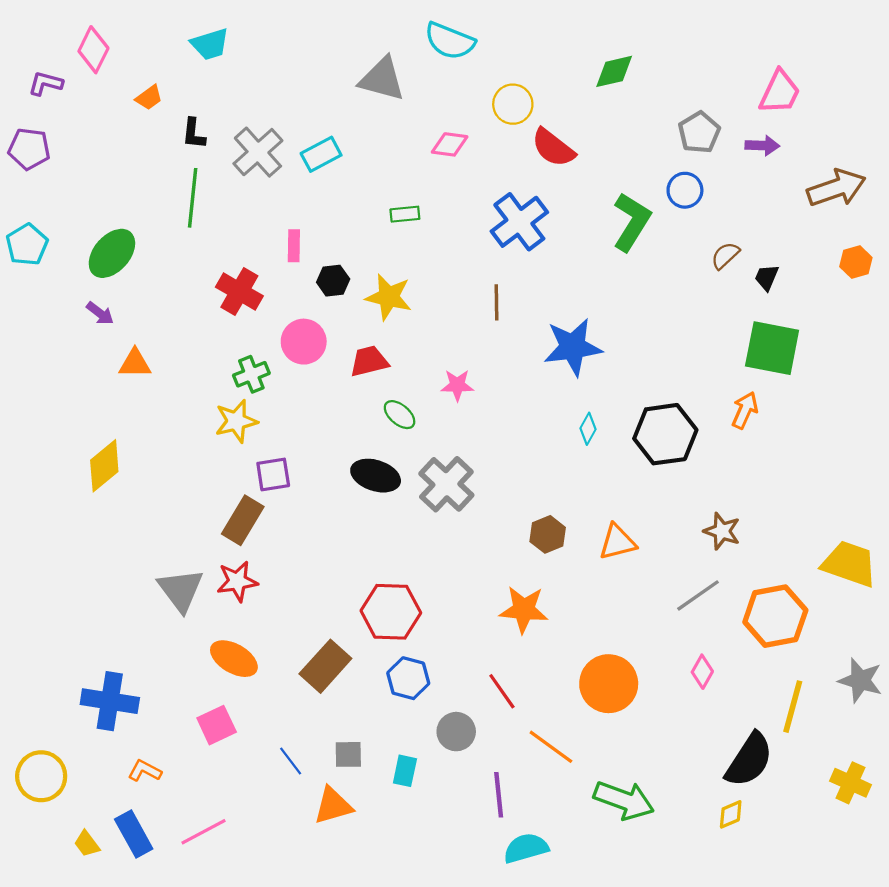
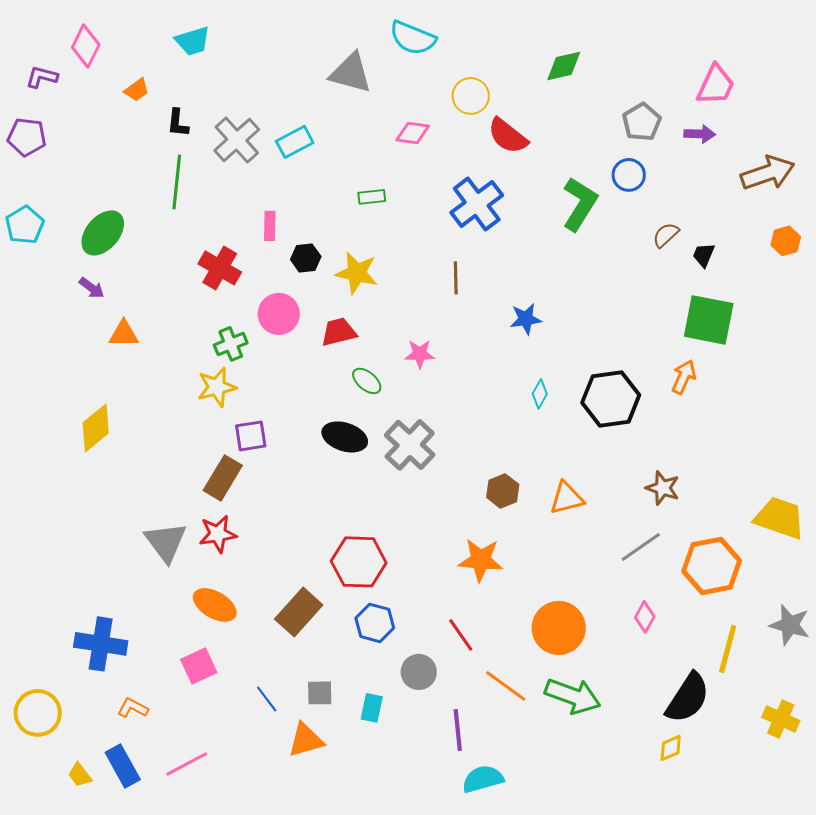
blue star: (573, 347) -> (526, 319), size x0.6
green arrow: (624, 800) -> (573, 696), moved

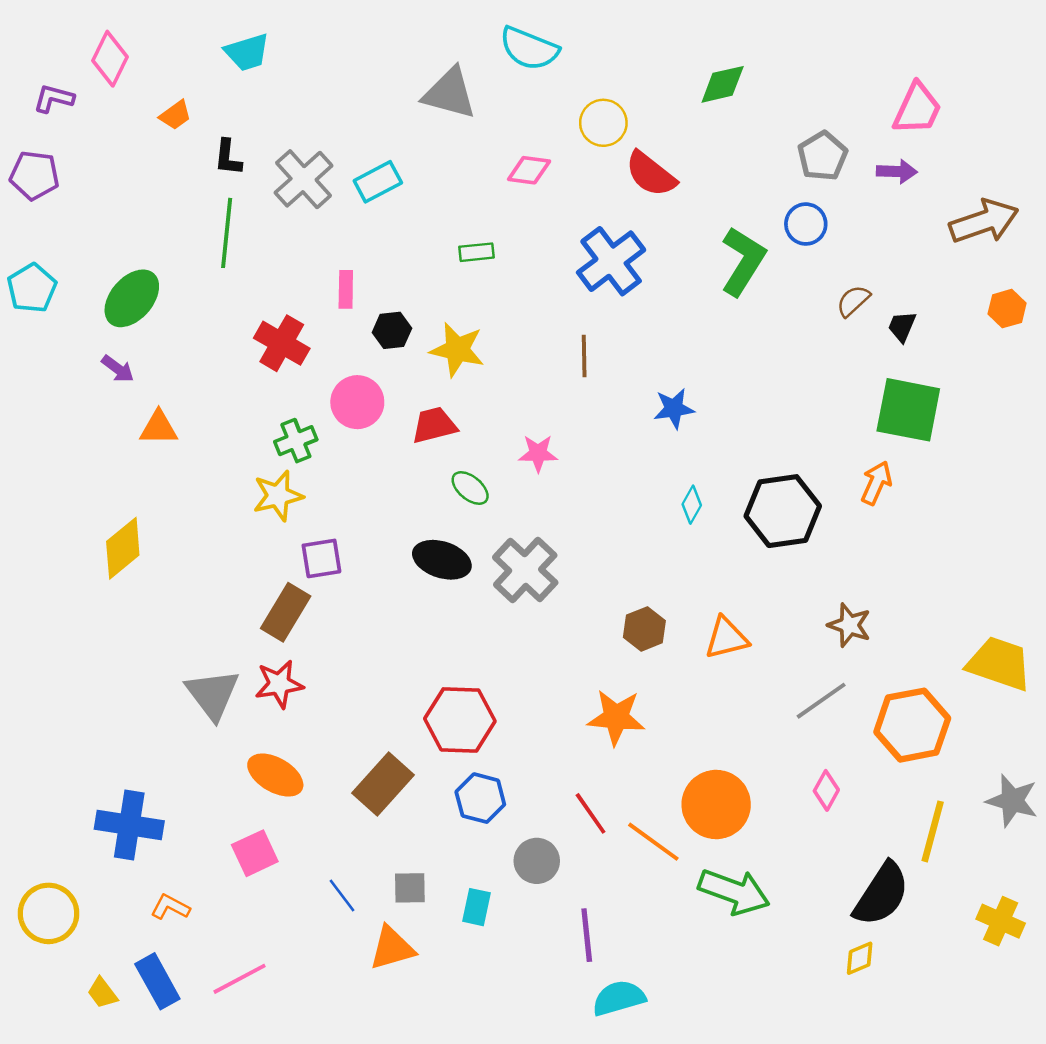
orange line: (506, 686) -> (653, 842), moved

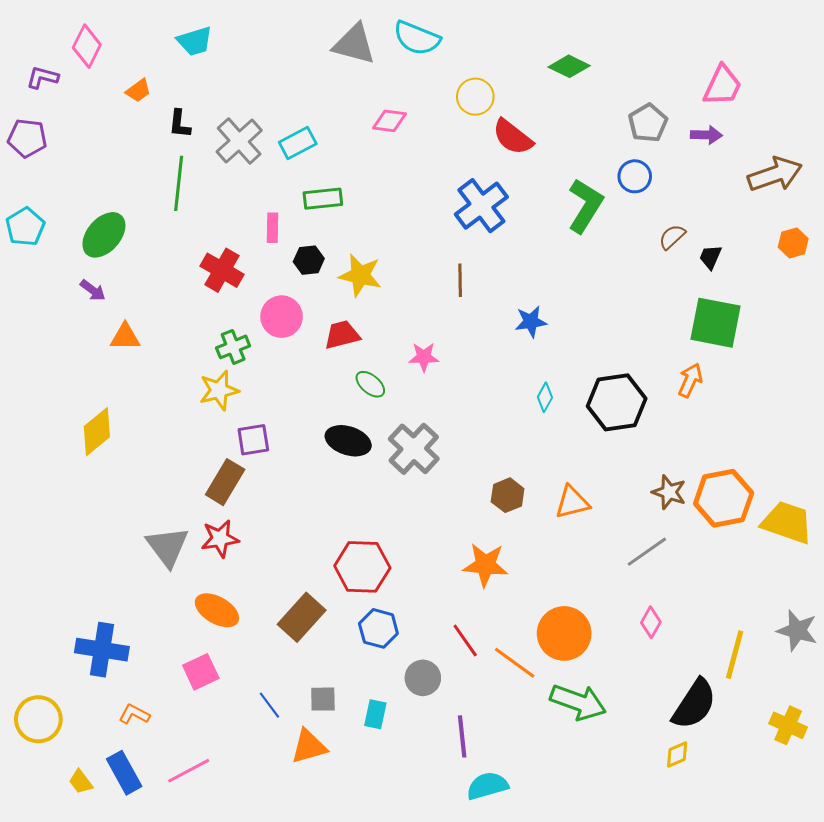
green diamond: (723, 84) -> (569, 66), turned 39
gray triangle: (450, 93) -> (354, 44), moved
pink diamond: (529, 170) -> (390, 121), moved
green rectangle: (477, 252) -> (323, 199), moved, size x1.4
orange hexagon: (912, 725) -> (724, 498), moved

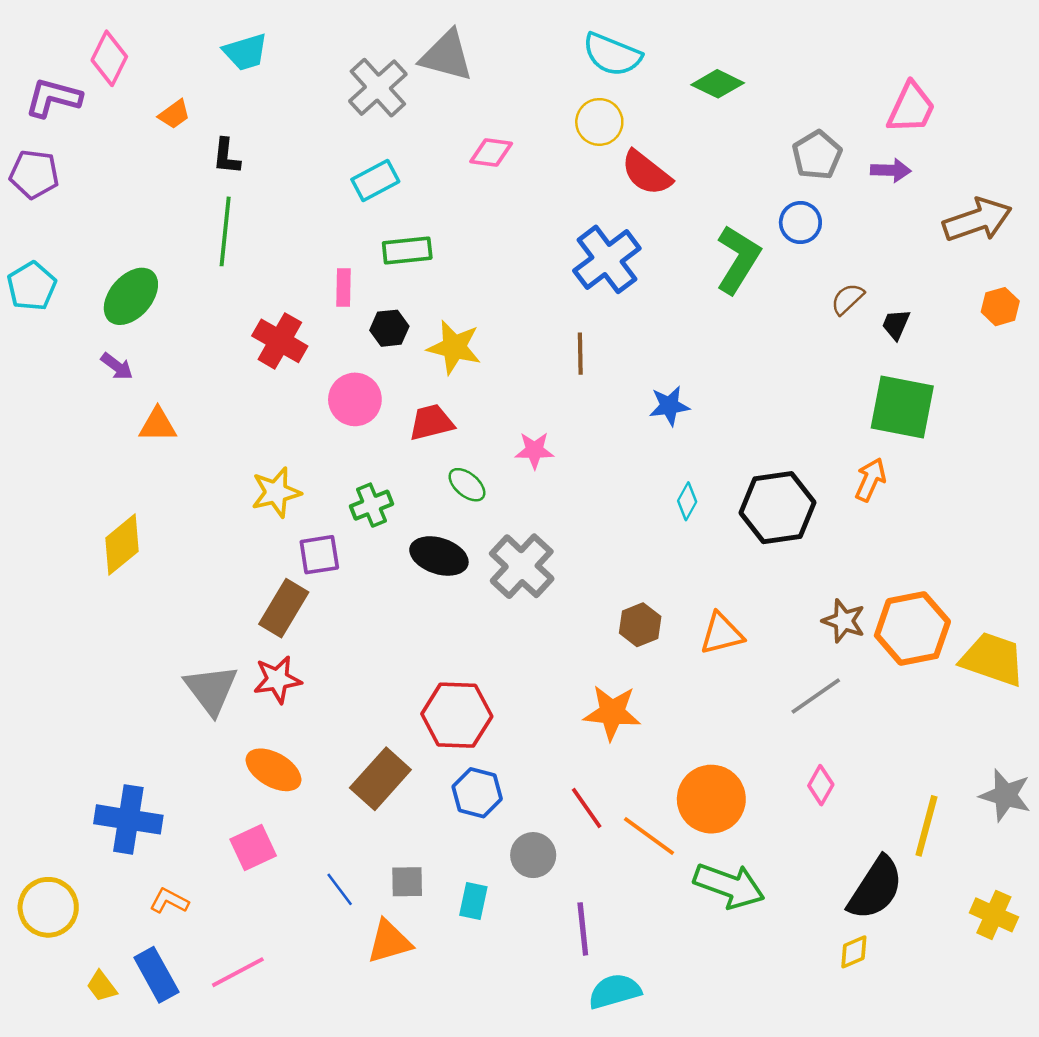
cyan semicircle: (417, 38) -> (612, 55), moved
purple L-shape: (42, 77) -> (53, 98), size x1.4
gray cross: (239, 141) -> (378, 88), moved
green cross: (233, 347) -> (371, 505), moved

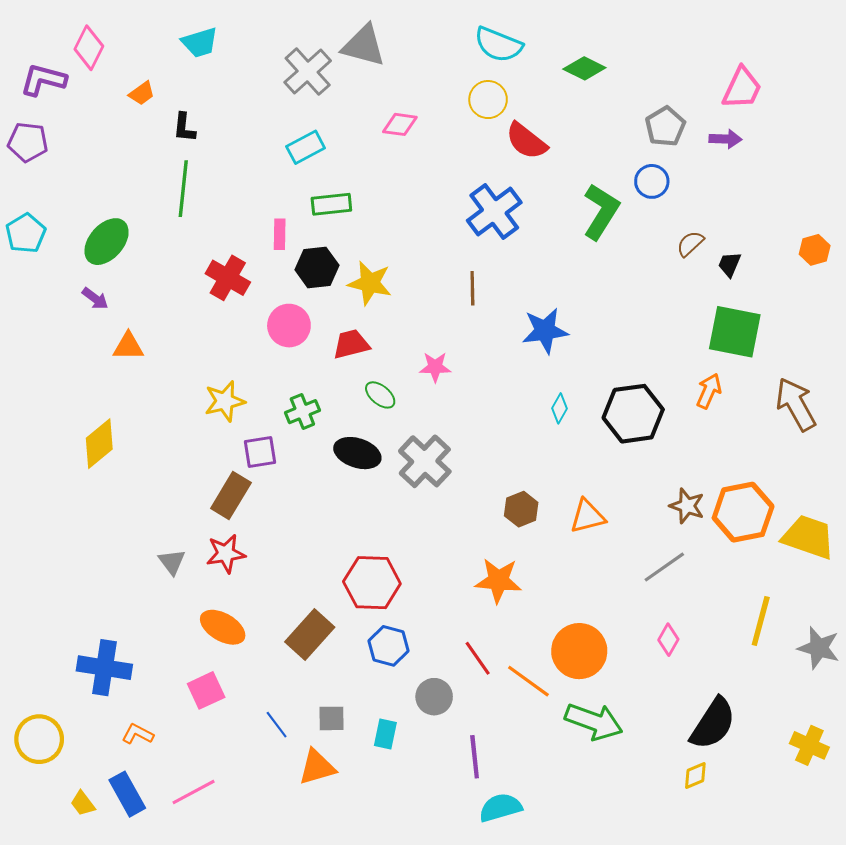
brown arrow: (977, 220) -> (796, 404), moved, turned -100
black hexagon: (389, 328) -> (317, 267), size x1.4
blue star: (669, 406) -> (545, 331), size x1.4
gray triangle: (211, 690) -> (172, 562), size x0.6
yellow line: (926, 826) -> (761, 621), moved

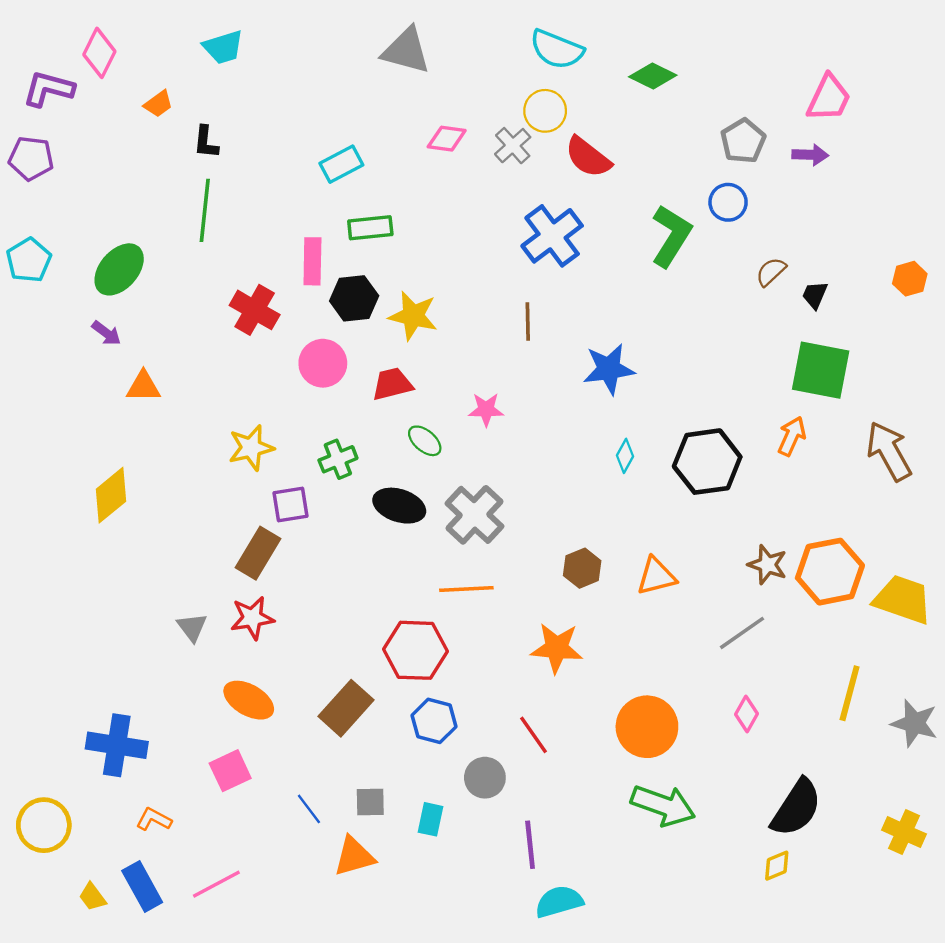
gray cross: (308, 72) -> (513, 146), moved, size x0.7
pink rectangle: (280, 234) -> (312, 261), size x1.4
orange line: (528, 681) -> (466, 589), moved, turned -39

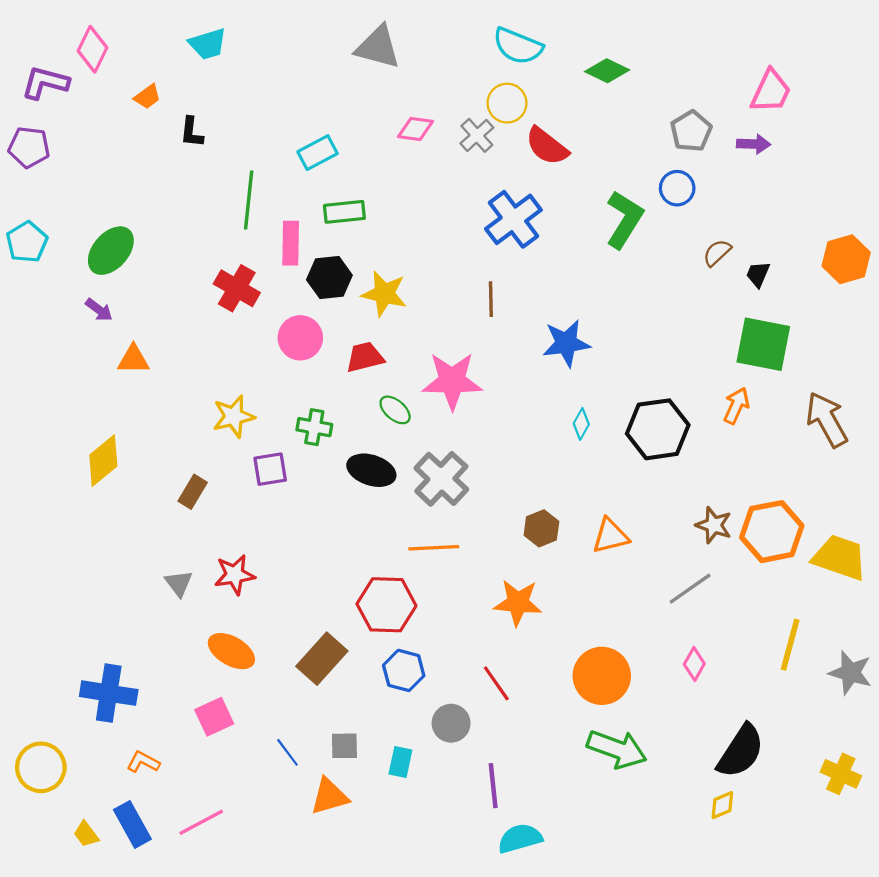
green line: (205, 210) -> (249, 200), moved
orange hexagon: (910, 279) -> (846, 259), size x1.5
pink star: (486, 410) -> (452, 381), size x1.8
green cross: (338, 459) -> (314, 427), turned 32
brown rectangle: (258, 553) -> (193, 492), moved, size x0.7

